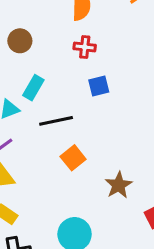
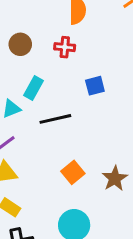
red cross: (85, 47) -> (65, 47), moved
orange square: (73, 158) -> (73, 172), moved

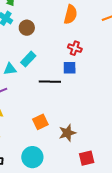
red cross: (65, 47) -> (75, 48), moved
black line: (55, 119) -> (50, 82), moved

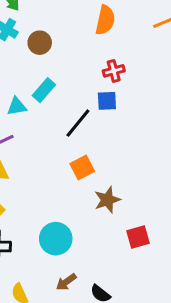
red cross: (75, 48) -> (114, 71), turned -32
black line: (50, 82) -> (78, 123), turned -50
orange square: (40, 122) -> (82, 168), moved

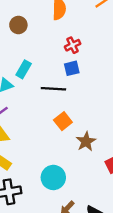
brown circle: (40, 43) -> (18, 25), moved
black line: (78, 123) -> (53, 89), turned 65

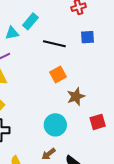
blue square: (72, 68) -> (87, 37), moved
cyan circle: (53, 177) -> (55, 125), moved

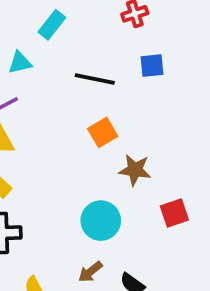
cyan rectangle: (30, 21) -> (52, 25), moved
brown star: (76, 97) -> (135, 170), turned 30

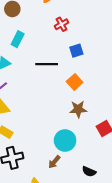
orange square: (103, 132) -> (75, 82), moved
brown arrow: (90, 272) -> (54, 162), moved

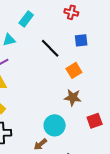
red cross: (61, 24) -> (71, 12), turned 32
black line: (47, 64) -> (50, 48), turned 35

